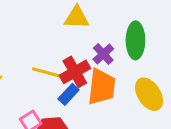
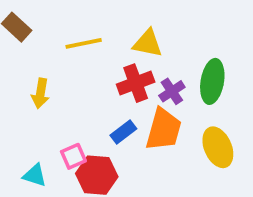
red cross: (75, 72) -> (136, 83), moved
yellow line: (47, 73) -> (84, 43), moved, turned -36

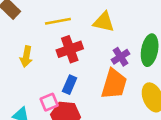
red cross: (136, 83) -> (70, 49), moved
blue rectangle: (123, 132) -> (70, 85), moved, turned -30

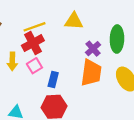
red cross: (70, 49) -> (33, 43), moved
pink square: (49, 102) -> (34, 66), moved

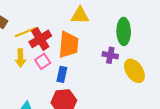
yellow line: (35, 27) -> (26, 32), moved
purple cross: (93, 49) -> (110, 55), moved, turned -35
orange trapezoid: (91, 73) -> (69, 45), moved

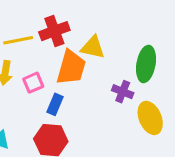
yellow triangle: (80, 15) -> (93, 47), moved
red cross: (40, 39) -> (54, 31), moved

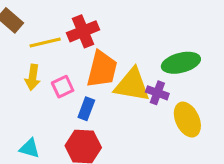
yellow triangle: (93, 47) -> (132, 85), moved, size x1.4
green ellipse: (146, 64) -> (181, 63), turned 68

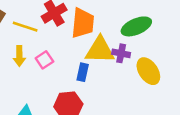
yellow line: (45, 42) -> (25, 27), turned 40
orange trapezoid: (102, 69) -> (83, 23), moved
blue rectangle: (86, 109) -> (83, 72), moved

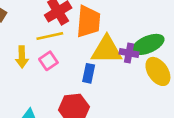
green ellipse: (136, 26) -> (148, 44), moved
yellow line: (25, 27) -> (50, 36), moved, turned -30

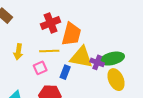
yellow line: (50, 36) -> (49, 51), moved
pink square: (48, 61) -> (40, 68), moved

